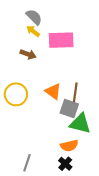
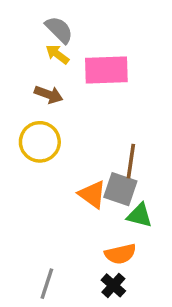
orange triangle: (53, 91) -> (92, 194), moved
yellow circle: (16, 94) -> (40, 142), moved
green triangle: (80, 124) -> (140, 215), size x0.7

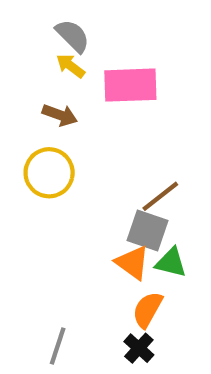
brown line: (131, 161) -> (160, 196), turned 44
orange triangle: (92, 194) -> (132, 263), moved
orange semicircle: (120, 254) -> (147, 310), turned 132

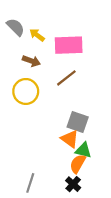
gray semicircle: (73, 36) -> (16, 27), moved
brown line: (160, 196) -> (66, 78), moved
green triangle: (171, 263) -> (83, 150), moved

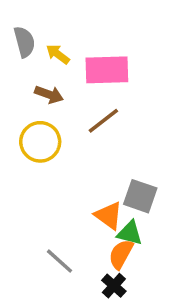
gray semicircle: (16, 27) -> (24, 42), turned 30
gray square: (78, 122) -> (140, 196), moved
gray line: (30, 183) -> (60, 261), moved, turned -66

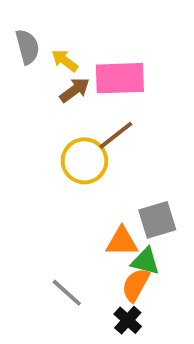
brown arrow: (49, 94) -> (75, 90), moved, turned -56
yellow circle: (40, 142) -> (84, 161), moved
gray square: (140, 196) -> (157, 220), turned -36
orange triangle: (109, 216) -> (122, 242), turned -36

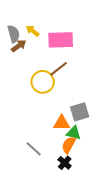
gray semicircle: (27, 47) -> (14, 34), moved
brown arrow: (75, 90) -> (19, 46), moved

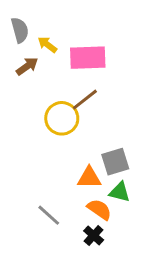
gray semicircle: (14, 34) -> (20, 30), moved
green triangle: (74, 133) -> (120, 192), moved
orange semicircle: (69, 145) -> (99, 209), turned 96

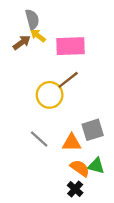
gray semicircle: (20, 30) -> (32, 19), moved
brown arrow: (27, 66) -> (22, 43), moved
green triangle: (120, 192) -> (96, 166), moved
gray line: (49, 215) -> (39, 139), moved

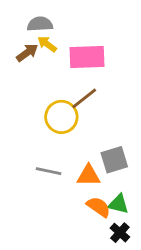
gray semicircle: (32, 19) -> (40, 24), turned -78
gray line: (39, 139) -> (49, 171), turned -30
black cross: (75, 189) -> (120, 233), moved

